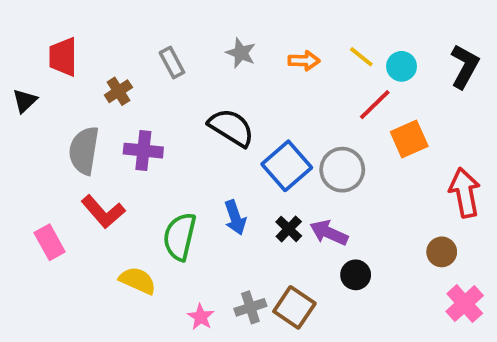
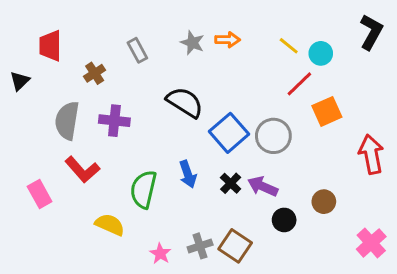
orange arrow: (304, 61) -> (228, 40), moved
black L-shape: (465, 66) -> (371, 32), moved
brown circle: (442, 252) -> (324, 202), moved

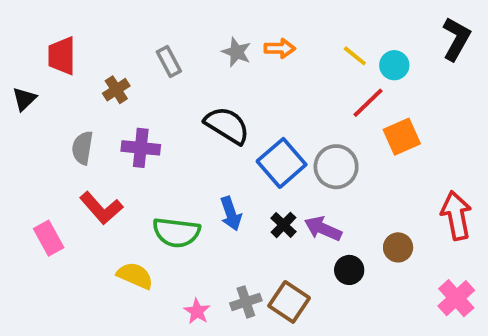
gray semicircle: (67, 121) -> (82, 148), size x0.7
red arrow: (371, 154) -> (456, 216), moved
green semicircle: (143, 189) -> (176, 232), turned -96

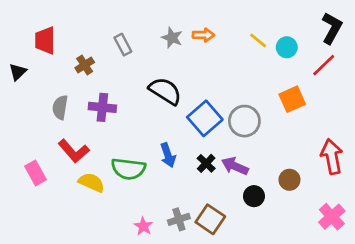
red line: (368, 103) -> (324, 65), moved
yellow semicircle: (135, 276) -> (91, 182), moved

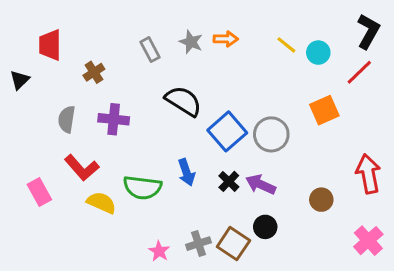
gray rectangle: (123, 45) -> (150, 50), moved
black circle: (254, 196) -> (265, 227), moved

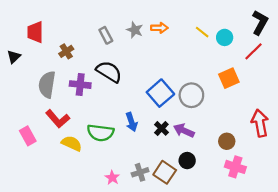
black semicircle: (183, 101) -> (109, 72), moved
gray semicircle: (67, 119) -> (47, 85), size x1.4
pink cross: (368, 241) -> (235, 167), moved, turned -30

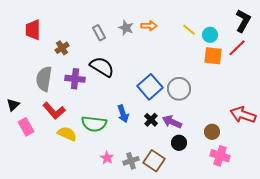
black triangle: (14, 57) -> (13, 105), moved
orange square: (229, 78) -> (213, 56), moved, turned 30
red arrow: (260, 123) -> (243, 115), turned -60
black circle: (187, 161) -> (179, 143), moved
pink star: (112, 178) -> (107, 158), moved

